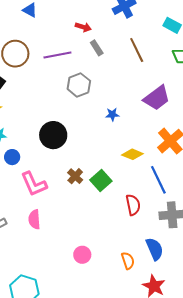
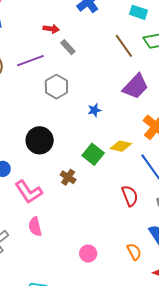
brown line: (137, 50) -> (124, 46), moved
green square: (101, 181) -> (93, 154), moved

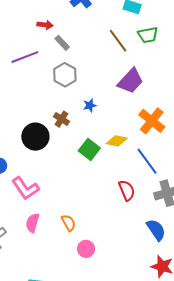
gray hexagon: (56, 87) -> (65, 75), moved
brown cross: (68, 177) -> (61, 119), moved
pink semicircle: (35, 227) -> (32, 223), turned 30
orange semicircle: (134, 252) -> (68, 223), moved

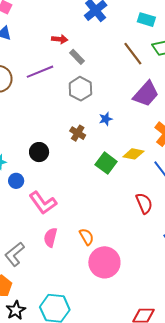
black circle: (35, 137) -> (39, 152), moved, size x0.7
pink circle: (86, 249) -> (104, 262), size x1.8

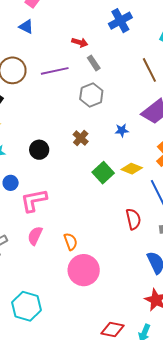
blue star: (106, 119) -> (122, 130), moved
blue circle: (16, 181) -> (11, 183), moved
pink L-shape: (43, 203) -> (34, 200), turned 104

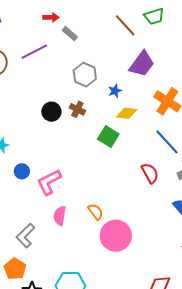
gray hexagon: (91, 95) -> (85, 75), moved
black circle: (39, 150) -> (51, 112), moved
yellow diamond: (132, 169) -> (127, 113), moved

